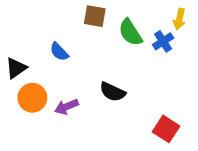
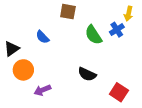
green semicircle: (130, 32) -> (93, 35), moved
black semicircle: (113, 92) -> (87, 74), moved
purple arrow: (67, 107) -> (42, 90), moved

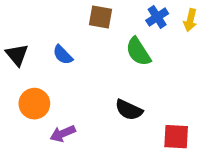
blue cross: (117, 30) -> (157, 17), moved
black triangle: (12, 49) -> (17, 55), moved, turned -35
red square: (119, 92) -> (176, 137), turned -30

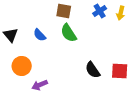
green semicircle: (138, 52) -> (69, 33), moved
black semicircle: (129, 110) -> (93, 70), moved, turned 30
red square: (176, 137) -> (120, 71), moved

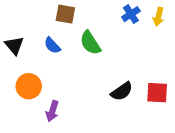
brown square: (64, 11) -> (65, 14), moved
black semicircle: (93, 70) -> (122, 91), turned -90
purple arrow: (40, 85) -> (52, 111), turned -49

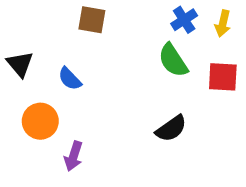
green semicircle: (90, 43) -> (173, 60), moved
blue semicircle: (52, 46) -> (70, 79), moved
red square: (157, 93) -> (223, 77), moved

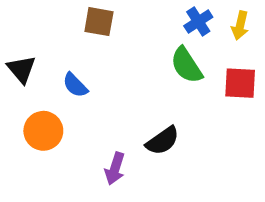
black semicircle: (171, 129) -> (163, 141), moved
purple arrow: (73, 156) -> (115, 169), moved

